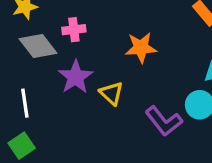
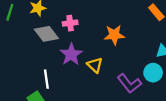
white line: (25, 103) -> (46, 79), moved

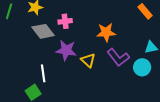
purple star: (71, 54) -> (66, 50), turned -30
purple L-shape: (129, 83) -> (118, 57), moved

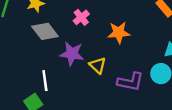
pink cross: (65, 21) -> (81, 17), moved, turned -32
purple L-shape: (118, 57) -> (130, 82), moved, turned -40

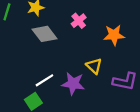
purple star: (72, 54) -> (73, 84), moved
white line: (45, 81) -> (44, 80), turned 66

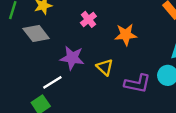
gray diamond: (44, 34) -> (36, 33), moved
purple star: (73, 84) -> (72, 58), moved

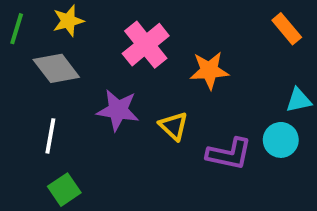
pink cross: (88, 19) -> (146, 45), size x1.6
white line: (52, 82) -> (50, 136), moved, turned -48

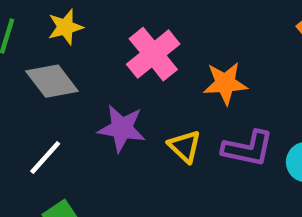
white line: (50, 136) -> (45, 158), turned 32
purple L-shape: (229, 154) -> (248, 149), moved

